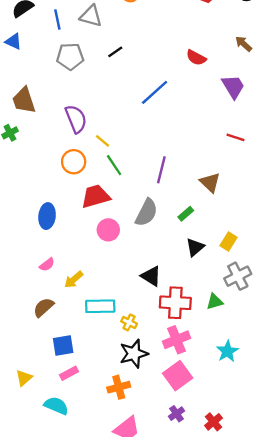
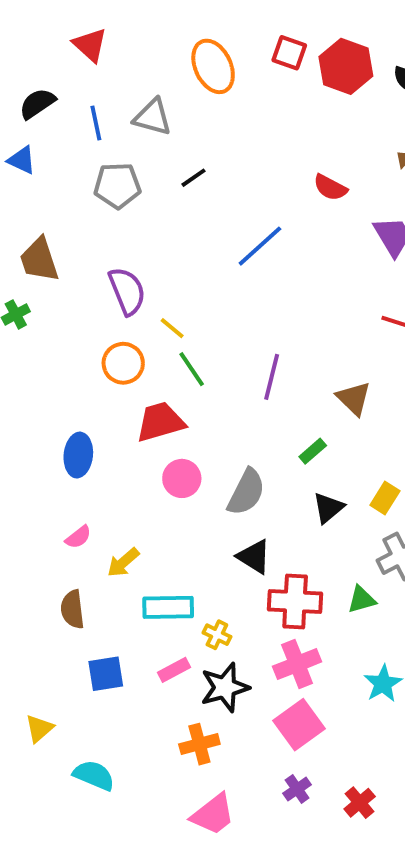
gray semicircle: (146, 213) -> (246, 492), moved
brown semicircle: (44, 307) -> (72, 609), turned -55
pink rectangle: (69, 373) -> (174, 670), moved

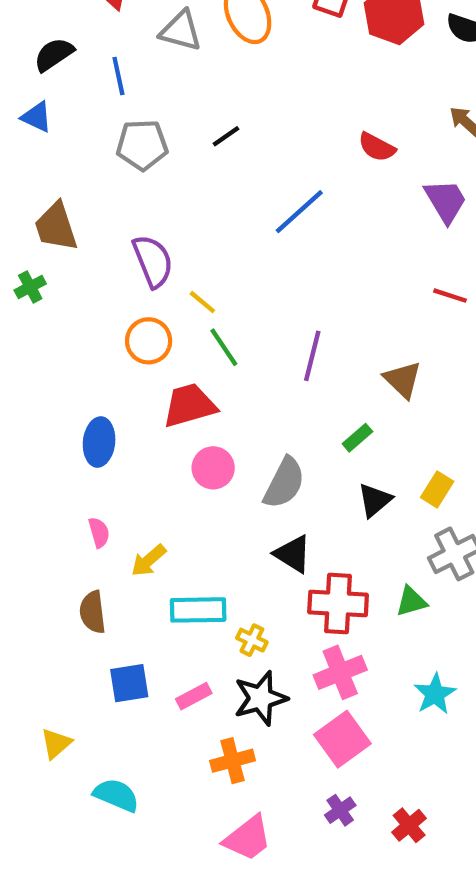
gray triangle: (153, 117) -> (181, 31), moved
pink semicircle: (78, 537) -> (99, 532), turned -68
pink rectangle: (174, 670) -> (194, 696), moved

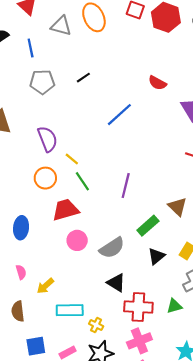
brown triangle: (403, 380) -> (178, 207), moved
green rectangle: (357, 438) -> (148, 226), size x1.5
gray semicircle: (284, 483) -> (112, 248), turned 30

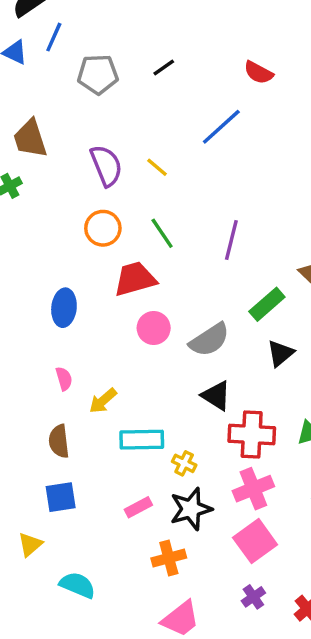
blue line: (31, 48) -> (54, 37), moved, turned 36
red semicircle: (157, 83) -> (258, 73), moved
yellow line: (72, 159) -> (157, 167), moved
blue square: (36, 346) -> (61, 497), moved

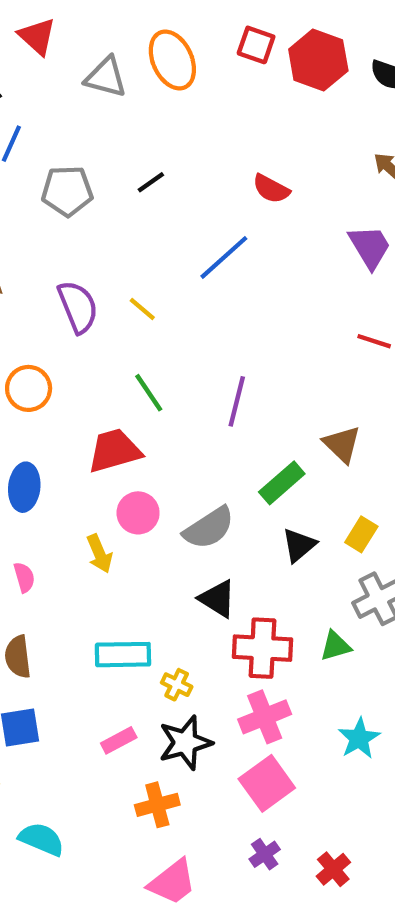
orange circle: (103, 228) -> (29, 388), moved
yellow arrow: (103, 401) -> (99, 554), moved, turned -72

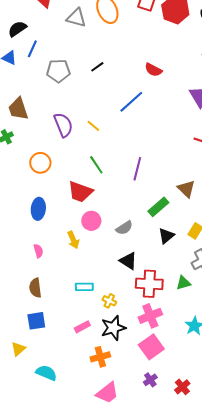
red trapezoid: (114, 451) -> (80, 192), turned -144
gray semicircle: (209, 528) -> (124, 228), size x0.7
cyan rectangle: (123, 655) -> (84, 287), size x0.7

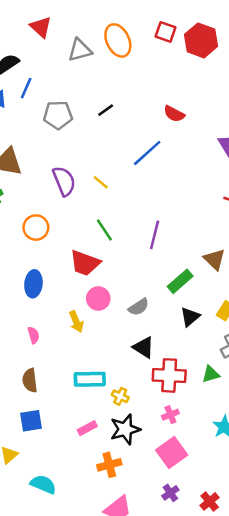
gray triangle: (76, 18) -> (80, 50), turned -30
cyan rectangle: (84, 287) -> (90, 379), size x1.4
pink cross: (150, 316) -> (170, 415), size x0.6

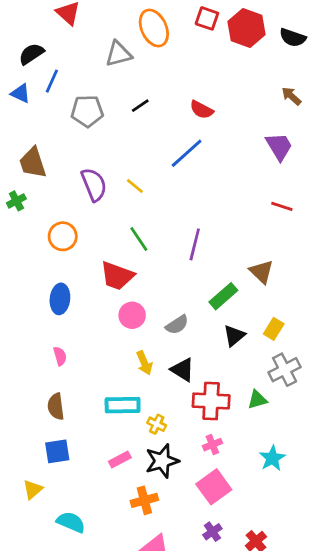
gray triangle: (80, 50) -> (118, 54), moved
red semicircle: (174, 114) -> (202, 110), moved
yellow arrow: (76, 322) -> (144, 363), moved

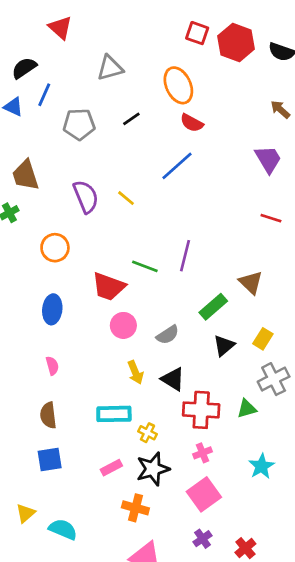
orange ellipse: (154, 28) -> (178, 85), moved
green line: (139, 239) -> (145, 266), moved, turned -35
yellow triangle: (33, 489) -> (25, 513), moved
orange cross: (144, 500) -> (135, 508), turned 30

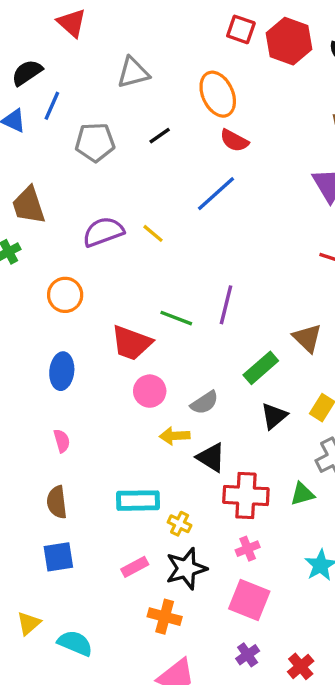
purple semicircle: (86, 197) -> (103, 232), turned -88
yellow arrow: (135, 372) -> (175, 436), moved, turned 110
pink square: (204, 494) -> (249, 600), turned -32

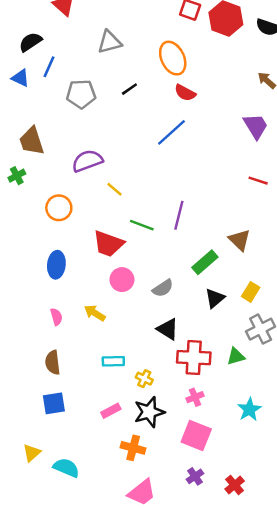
yellow line: (153, 233) -> (115, 189), moved
yellow arrow: (175, 436) -> (95, 313), moved, turned 35
cyan rectangle: (138, 501) -> (113, 361), size x0.7

